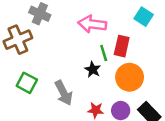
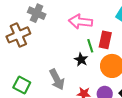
green square: (27, 83) -> (22, 85), moved

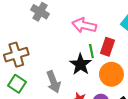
brown cross: (18, 35) -> (16, 55), moved
black star: (81, 60) -> (80, 64), size x1.5

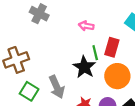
pink arrow: (84, 25) -> (86, 26), size x0.6
green square: (17, 84) -> (29, 91), moved

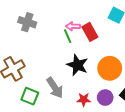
red rectangle: (112, 47) -> (90, 32), moved, turned -36
green line: (95, 53) -> (68, 36), moved

